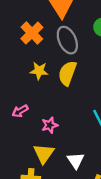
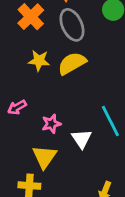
yellow semicircle: (67, 73) -> (72, 63), turned 40
white triangle: (76, 161) -> (82, 139), moved

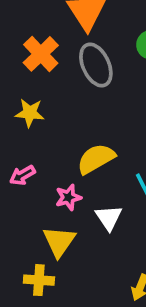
yellow star: (39, 61) -> (30, 113), moved
yellow semicircle: (72, 63) -> (96, 159), moved

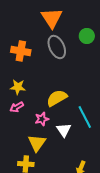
orange cross: (41, 54) -> (21, 51), moved, turned -36
yellow star: (30, 113) -> (18, 87), moved

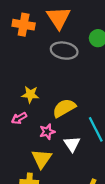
gray ellipse: (57, 47) -> (64, 51), turned -55
orange cross: (21, 51) -> (24, 25), moved
yellow star: (18, 87) -> (30, 94), moved

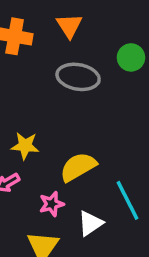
orange triangle: (58, 18) -> (69, 26), size x0.7
white triangle: (72, 144) -> (90, 223), turned 30

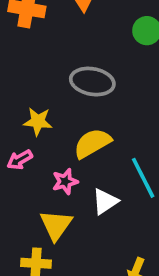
gray ellipse: (78, 77) -> (92, 82), moved

